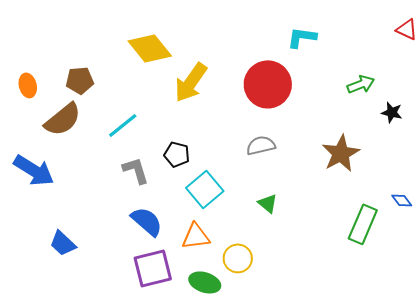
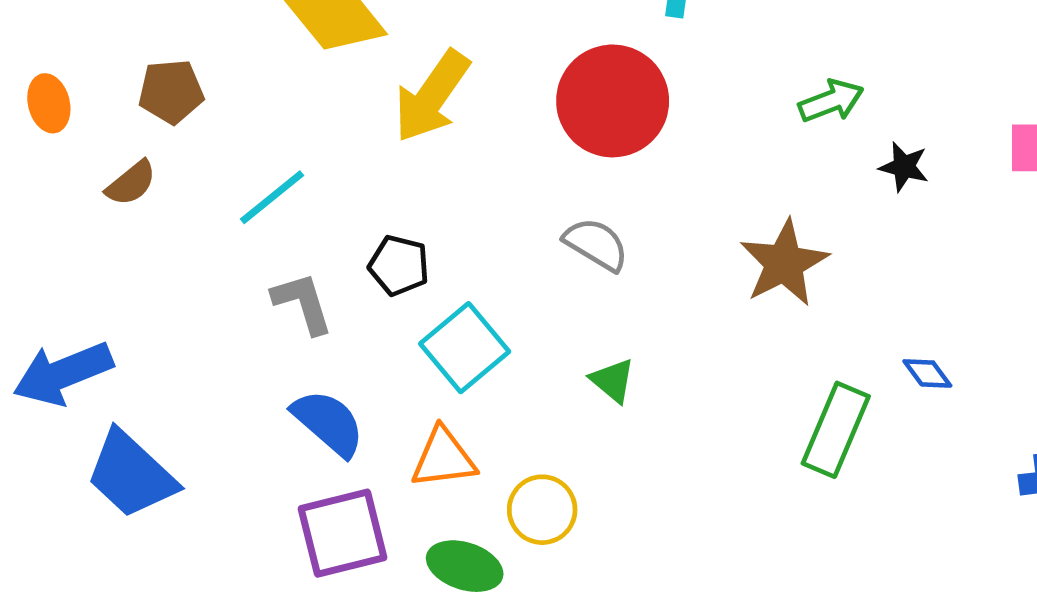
brown semicircle: (63, 119) -> (131, 183), size x0.6
gray semicircle: (261, 145) -> (596, 244), turned 44
blue arrow: (34, 170) -> (63, 373), moved, turned 126
blue trapezoid: (63, 243) -> (131, 474), size x1.5

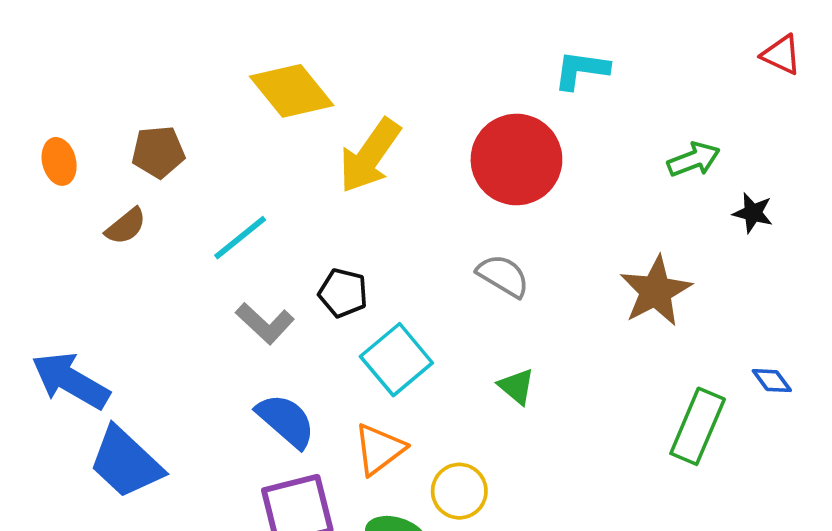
gray L-shape: (303, 303) -> (265, 323), turned 150
blue arrow: (63, 373) -> (71, 381), turned 52
orange triangle: (443, 458) -> (379, 449), turned -30

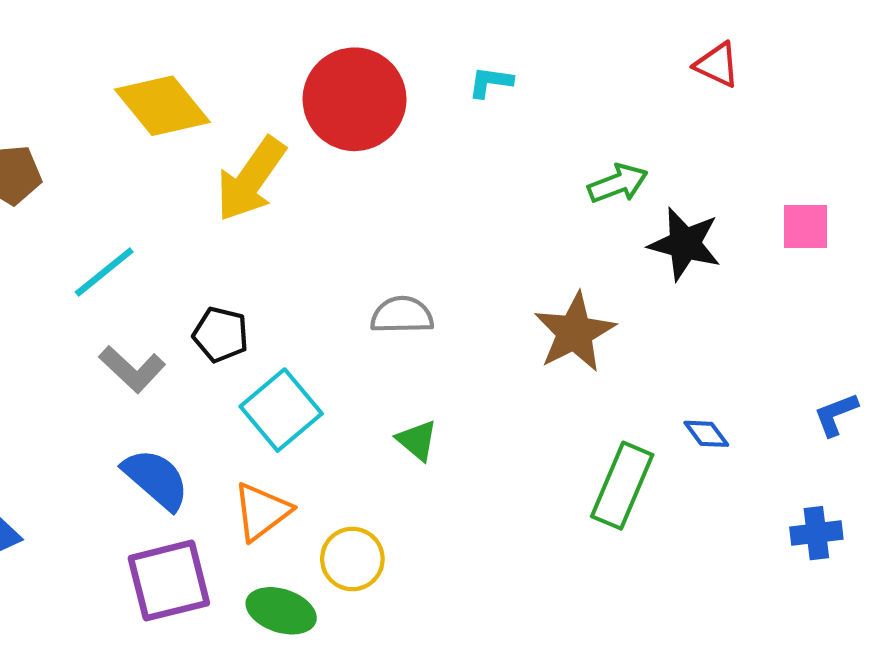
cyan L-shape: (581, 70) -> (490, 82), size x0.7
red circle: (516, 159) -> (355, 99), moved
black star: (753, 213) -> (685, 244), size x1.6
gray semicircle: (503, 276) -> (402, 315), turned -32

